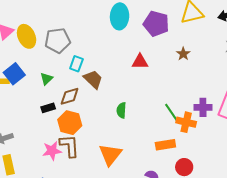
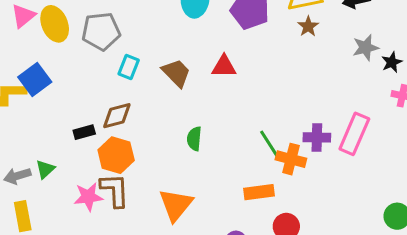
brown star: (183, 54) -> (308, 26), moved
green triangle: (46, 79) -> (45, 169), moved
brown trapezoid: (93, 79) -> (176, 73), moved

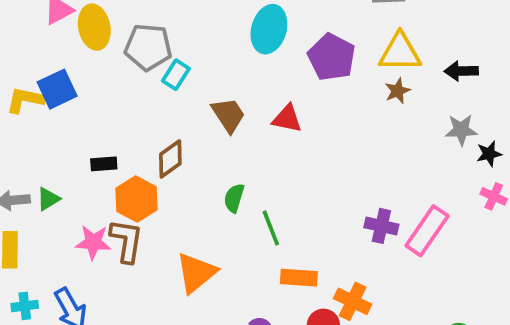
cyan rectangle: (129, 67) -> (176, 75), moved
brown diamond: (117, 116) -> (170, 159), moved, turned -32
green line: (269, 144) -> (271, 228), moved
orange cross: (291, 159) -> (353, 301), moved

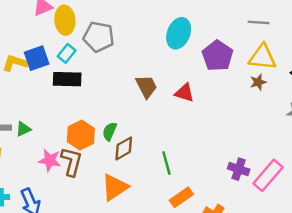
cyan rectangle: (176, 75) -> (67, 53), moved
brown diamond: (170, 159) -> (124, 148), moved
black rectangle: (104, 164) -> (67, 79), moved, size x1.6
green semicircle: (234, 198) -> (110, 131), moved
orange rectangle: (299, 278) -> (181, 197), turned -45

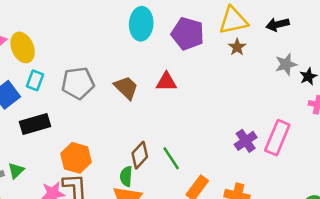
gray pentagon: (99, 37) -> (78, 83), moved
black rectangle: (67, 79) -> (35, 124), moved
green semicircle: (110, 131) -> (126, 176), moved
brown diamond: (124, 148) -> (140, 155), moved
purple cross: (239, 169) -> (246, 141), turned -35

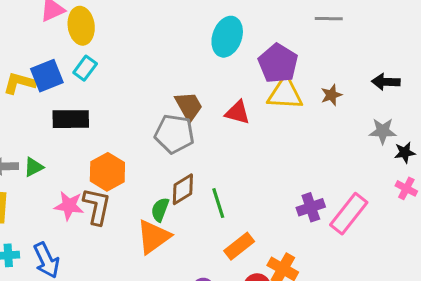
yellow triangle: (233, 21) -> (285, 94), moved
gray pentagon: (78, 83) -> (174, 134), moved

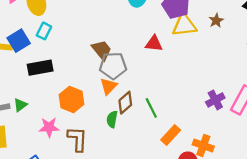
brown trapezoid: (189, 106) -> (102, 50), moved
brown L-shape: (97, 206) -> (77, 139), moved
orange triangle: (153, 237) -> (109, 86), moved, size x0.7

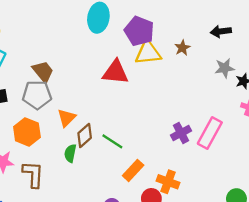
red triangle: (154, 44) -> (115, 72), size x1.4
brown trapezoid: (102, 50) -> (43, 72), moved
gray pentagon: (113, 66) -> (37, 95), moved
green line: (151, 108) -> (112, 141), turned -30

